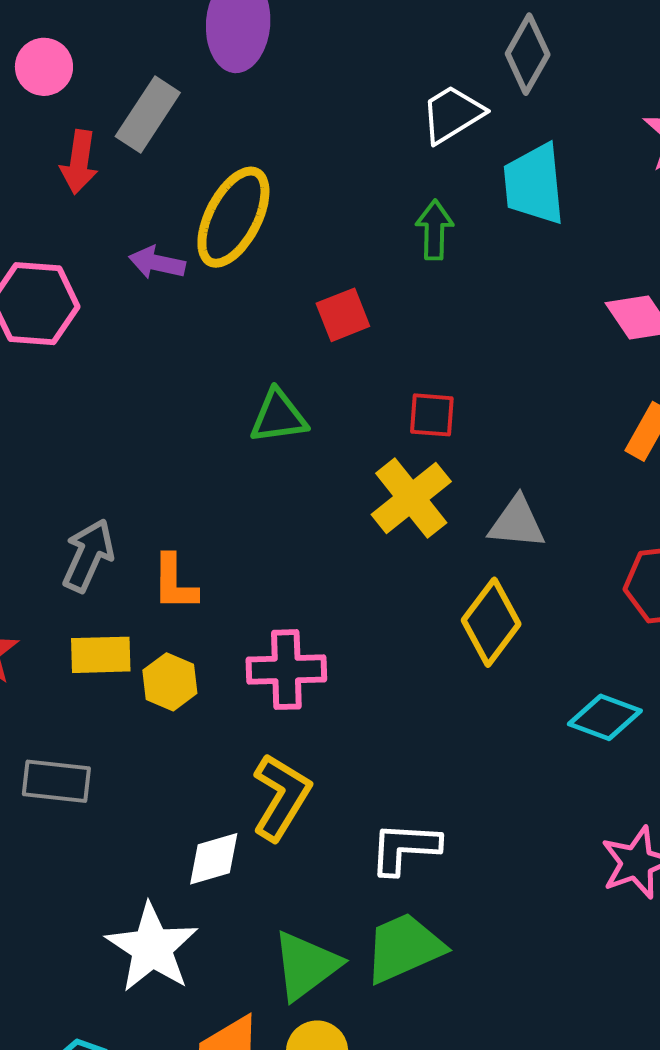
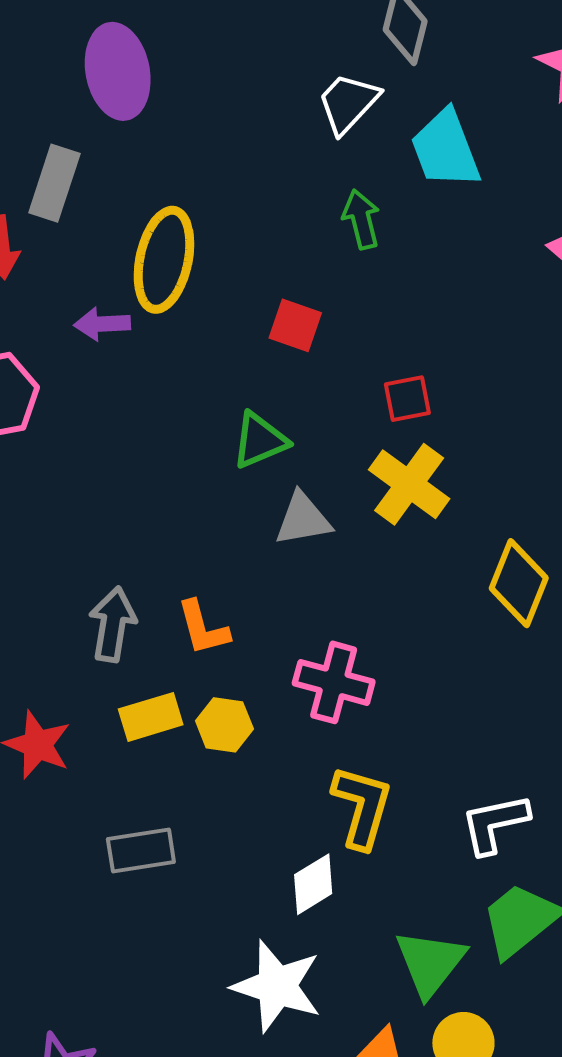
red square: (343, 315) -> (295, 325), turned -34
gray triangle: (517, 523) -> (303, 519), moved
pink cross: (286, 670) -> (334, 682), turned 32

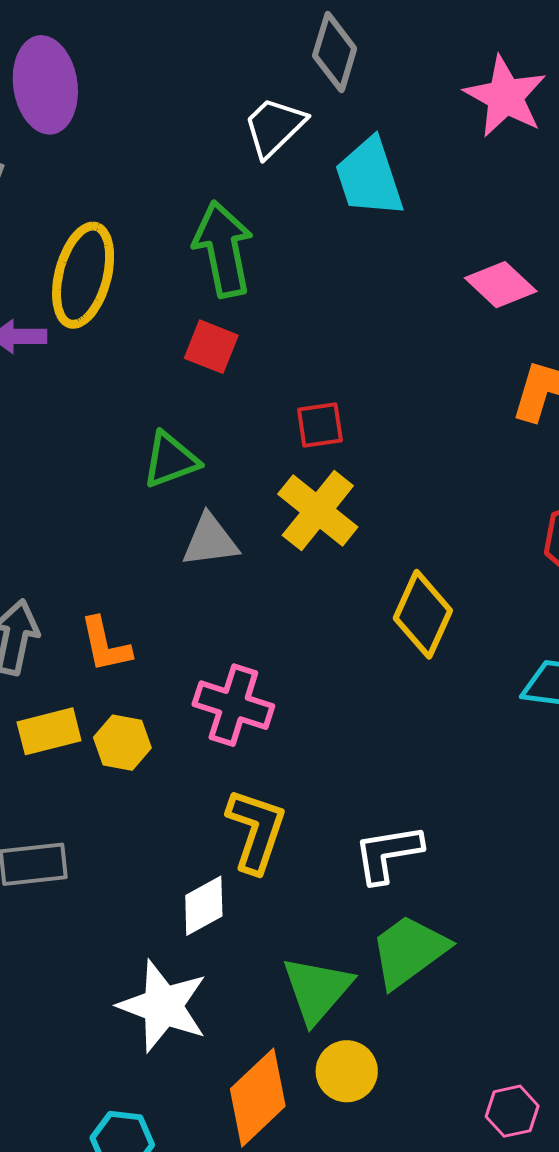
green arrow: (361, 219) -> (223, 249), moved, size x1.6

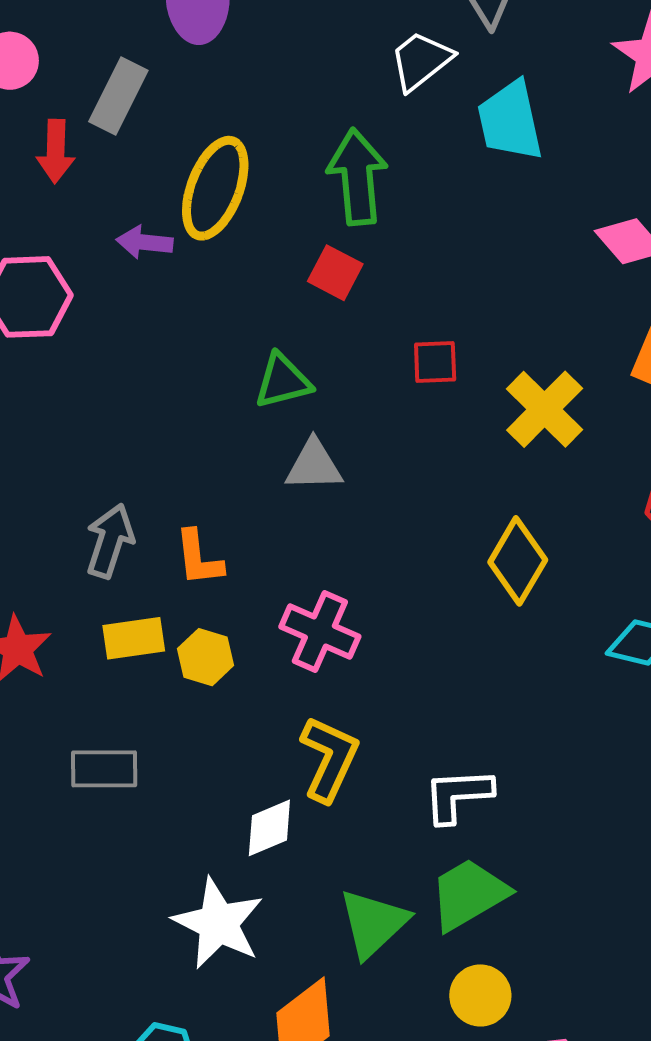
yellow cross: (318, 511) -> (545, 409), moved
yellow circle: (347, 1071) -> (480, 995), moved

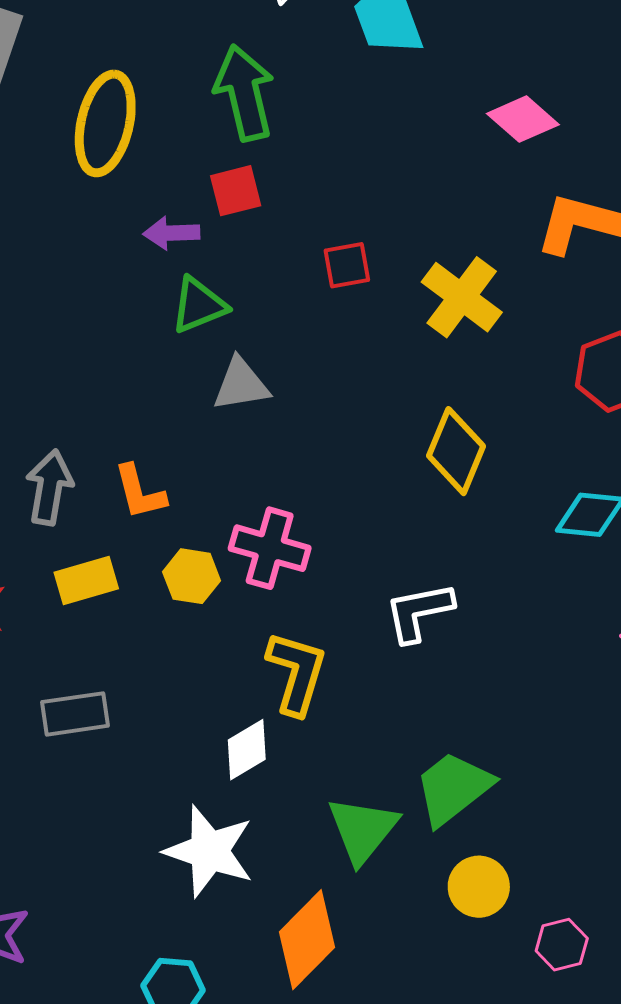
purple arrow: (145, 242) -> (171, 233), moved
red square: (335, 273) -> (236, 191), turned -34
yellow hexagon: (205, 657) -> (192, 576), moved
white L-shape: (458, 795) -> (419, 612), moved

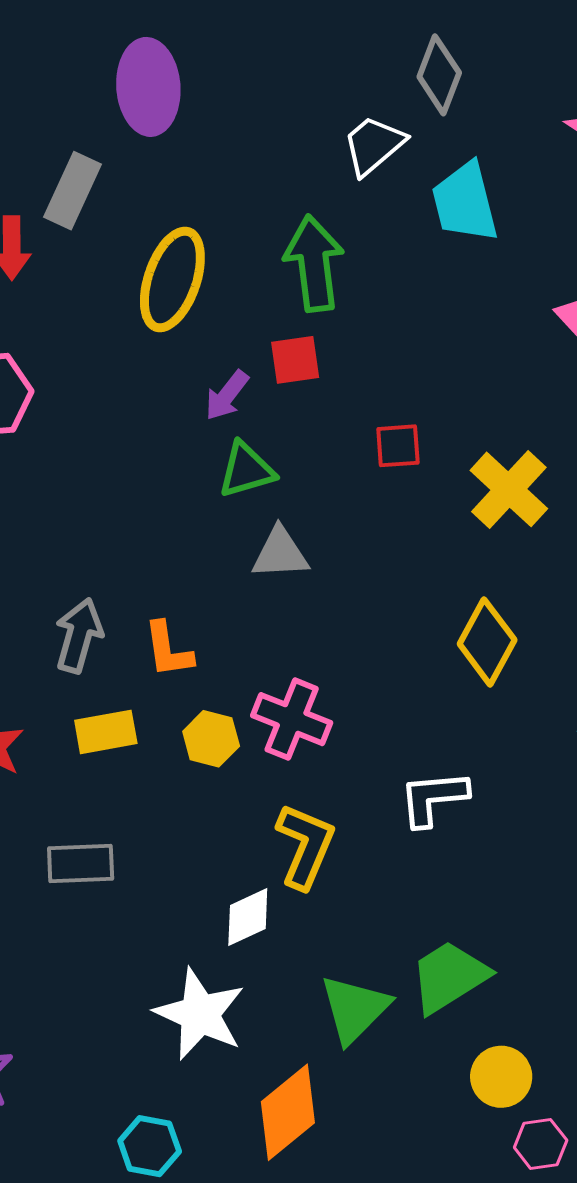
purple arrow: (171, 233) -> (227, 395), turned -56
yellow circle: (479, 887) -> (501, 1077), moved

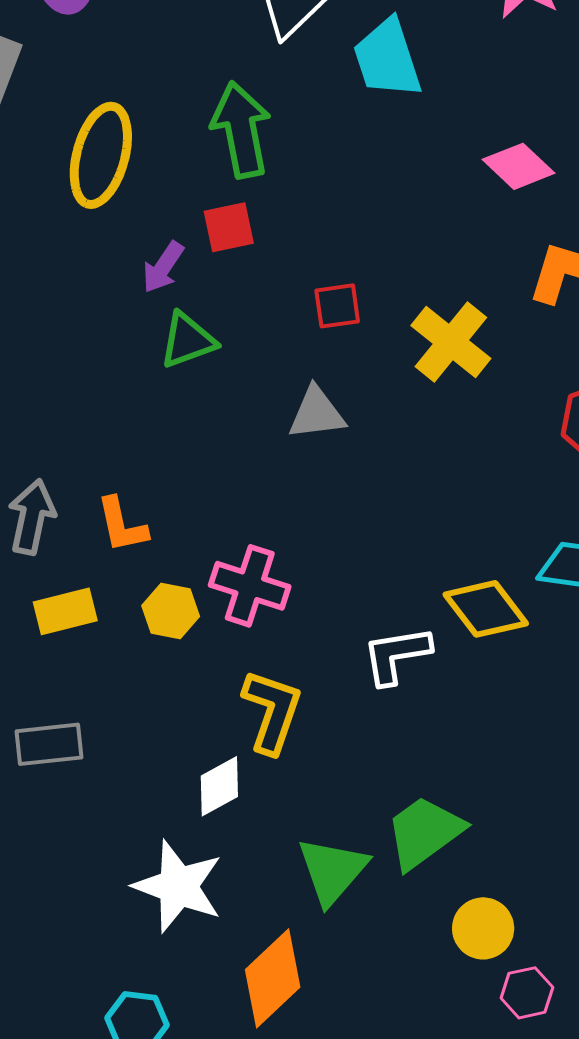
gray triangle: (280, 553) -> (317, 413), moved
yellow diamond: (487, 642) -> (486, 609), moved, turned -62

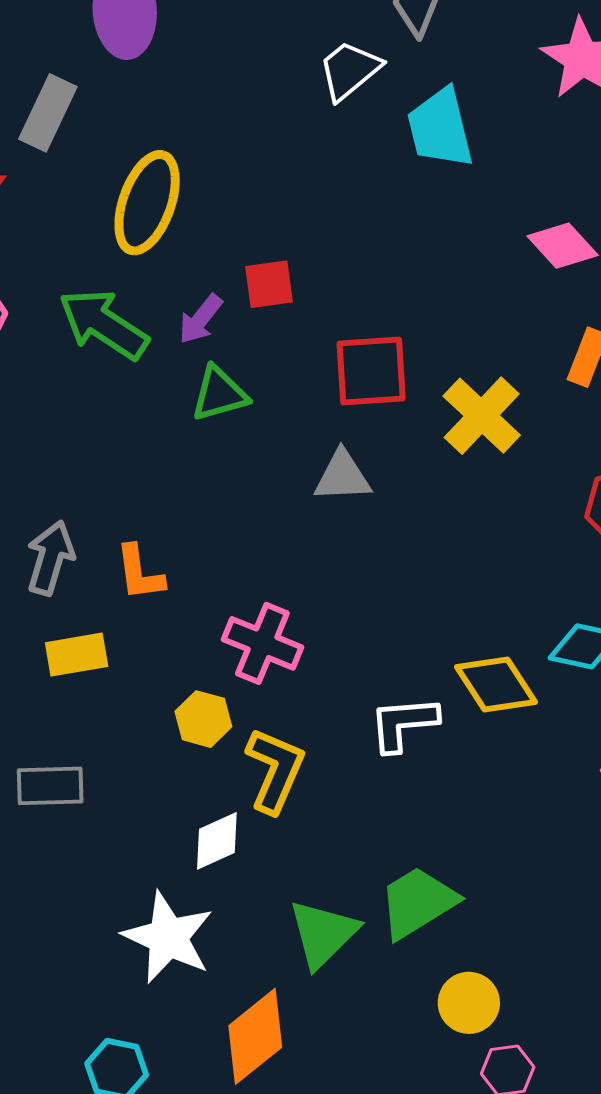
green arrow: (241, 130) -> (104, 324), moved, turned -50
red square: (337, 306) -> (371, 371), size x1.6
yellow hexagon: (171, 611) -> (203, 719), moved

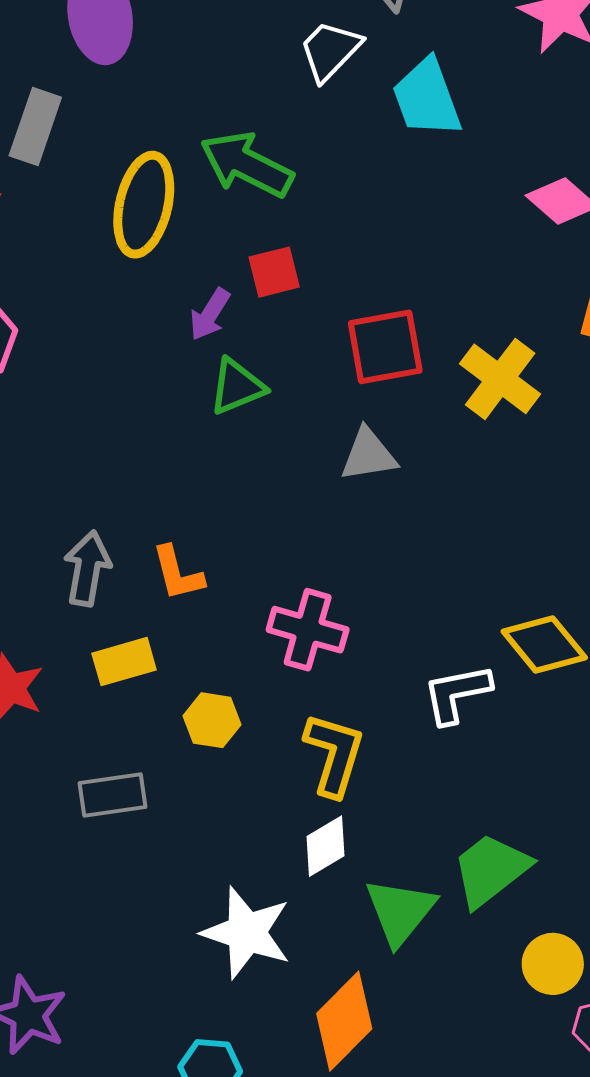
green arrow: (104, 324) -> (247, 165), moved
yellow hexagon: (203, 719) -> (212, 720), moved
white diamond: (217, 841) -> (325, 846), moved

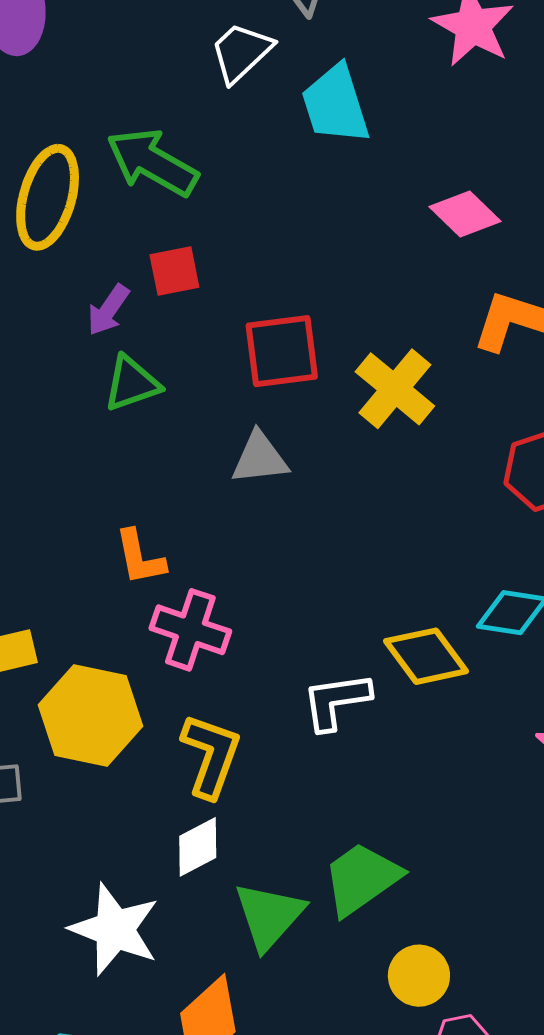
orange L-shape: (178, 573) -> (140, 557), moved
yellow hexagon: (212, 720) -> (91, 716), size x1.8

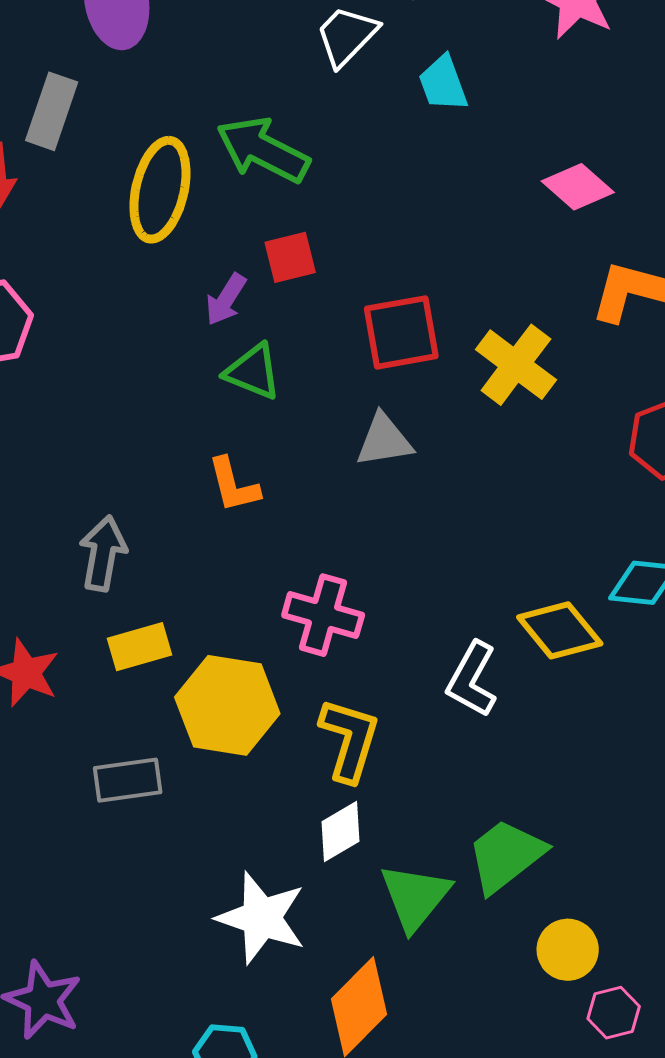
cyan trapezoid: (335, 104) -> (443, 83), size x0.7
green triangle: (132, 383) -> (253, 372), turned 44
orange L-shape: (140, 557) -> (234, 485), moved
white L-shape: (336, 701) -> (472, 679), turned -50

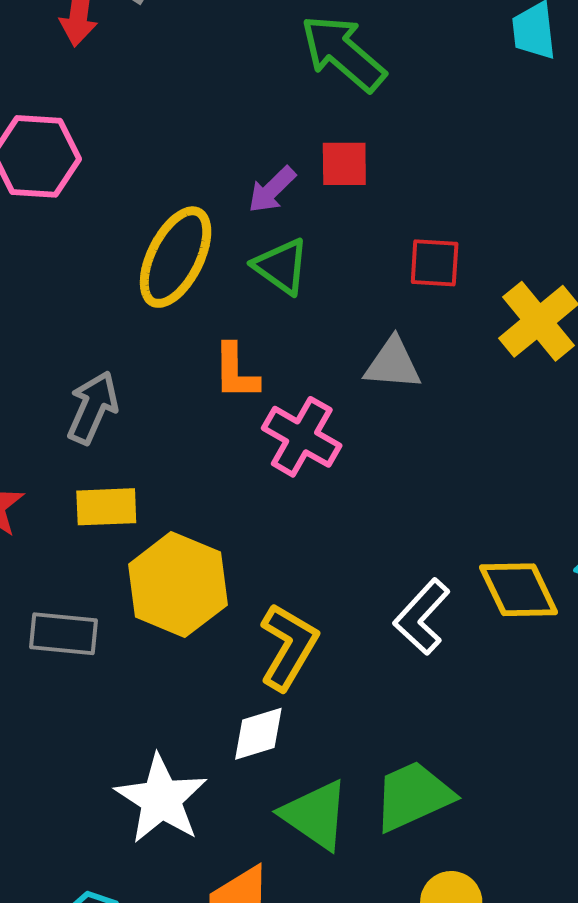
yellow ellipse: (160, 190) -> (176, 257), moved
red square: (401, 332) -> (435, 263), size x0.7
pink cross: (323, 615) -> (302, 437), moved
green triangle: (415, 897) -> (315, 815), turned -48

